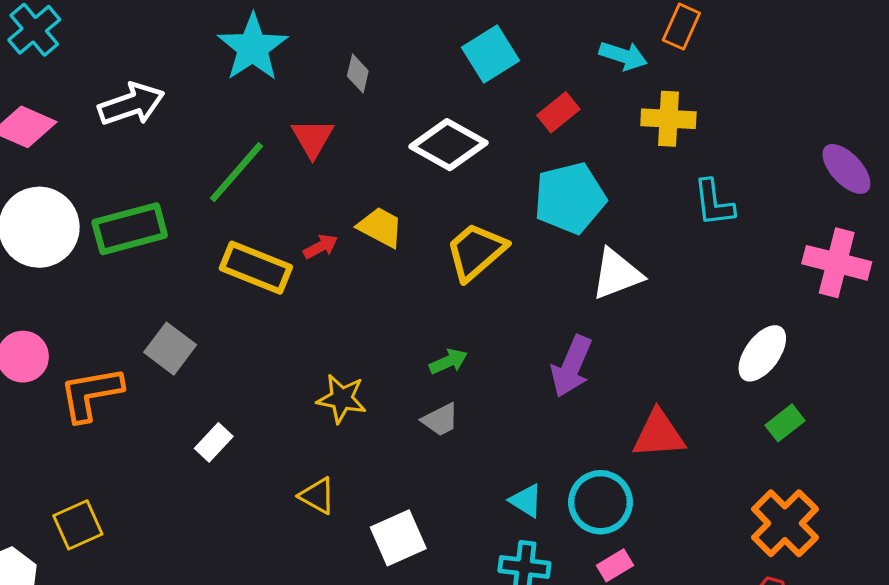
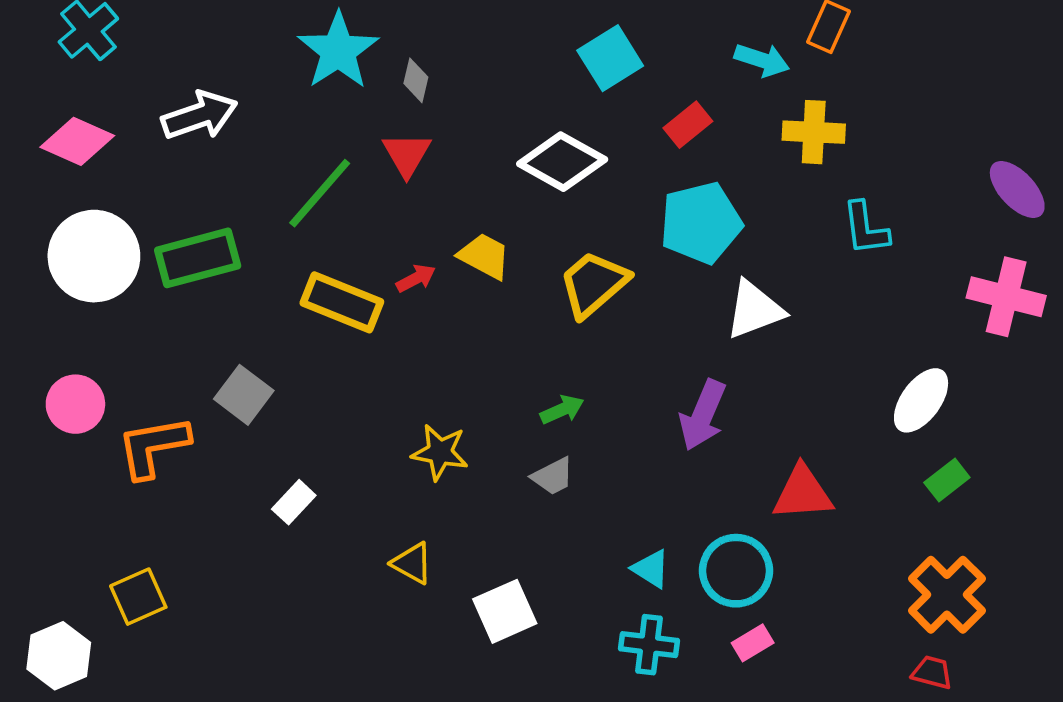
gray diamond: (358, 73) -> (416, 80), moved

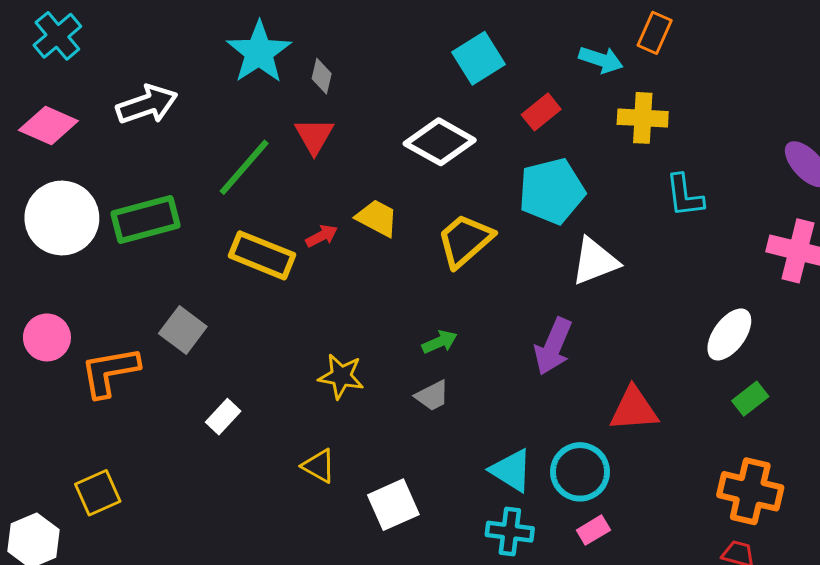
cyan triangle: (651, 569) -> (511, 470), size x1.4
orange cross: (947, 595) -> (750, 491), turned -32

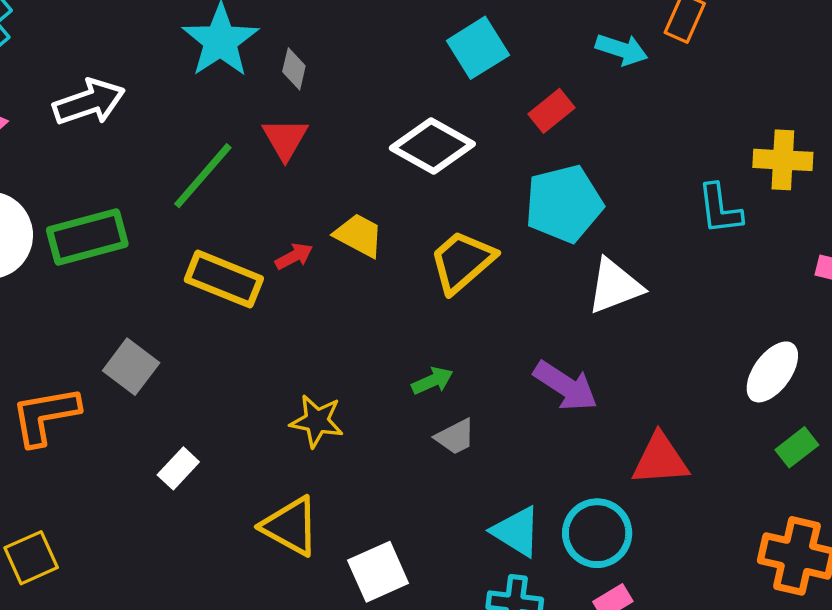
yellow cross: (643, 118) -> (783, 160), moved
purple arrow: (553, 346) -> (566, 386), turned -80
gray trapezoid: (432, 396) -> (455, 437), moved
yellow triangle: (319, 466) -> (290, 526), size x1.5

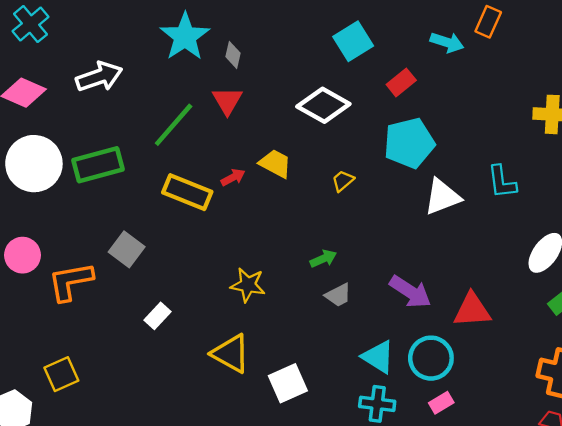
cyan L-shape: (720, 209) -> (502, 182), moved
yellow trapezoid: (462, 262) -> (343, 181), size x0.5
purple arrow: (566, 386) -> (410, 292), moved

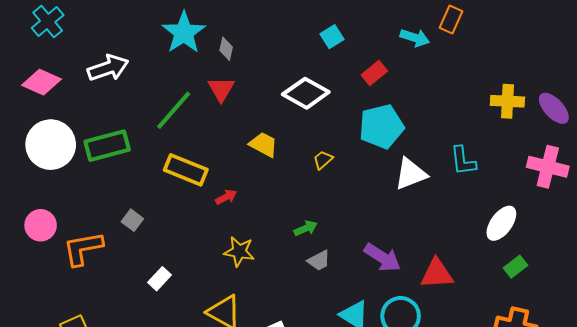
cyan square: (353, 41) -> (332, 37), size x0.7
red arrow: (233, 177) -> (226, 197), moved
gray square: (127, 249) -> (132, 220), size x0.7

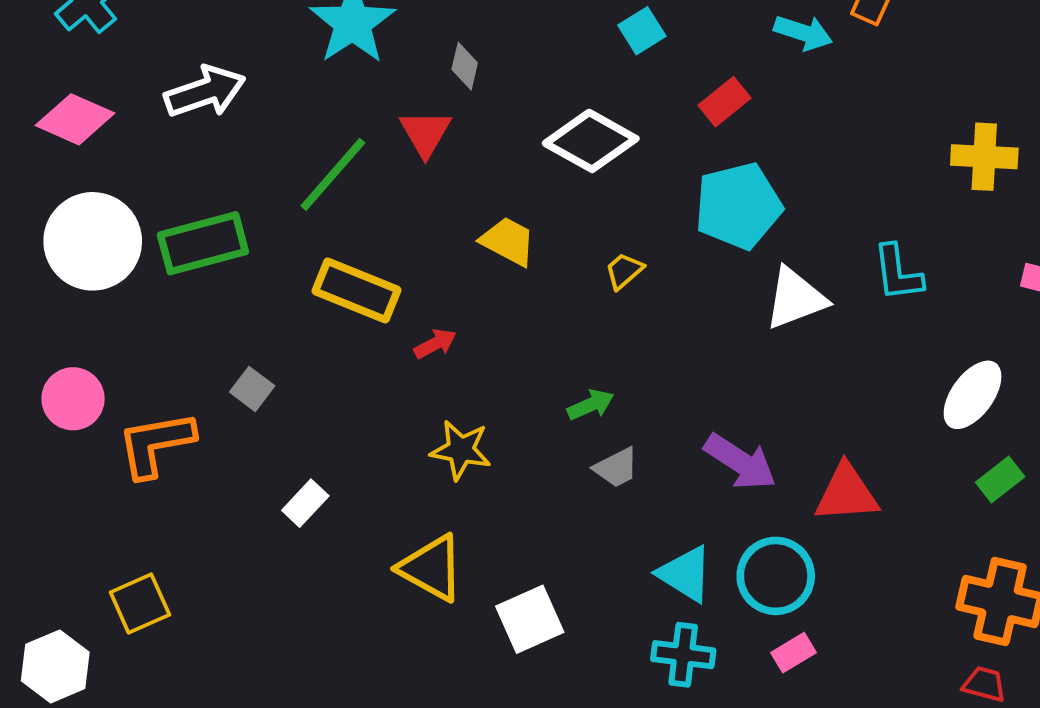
gray diamond: (226, 49) -> (465, 66), moved

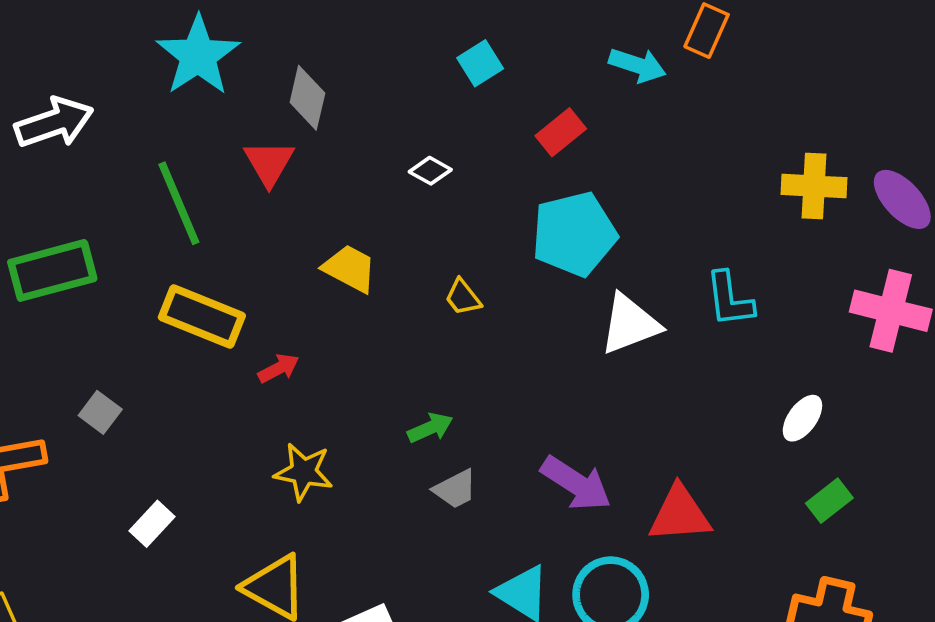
gray diamond: (465, 66) -> (307, 98), size x1.4
white diamond: (591, 141) -> (430, 171), size x0.5
green line: (333, 174) -> (179, 203), turned -64
yellow trapezoid: (624, 271) -> (463, 297), turned -87
white ellipse: (973, 395) -> (802, 418), size x0.7

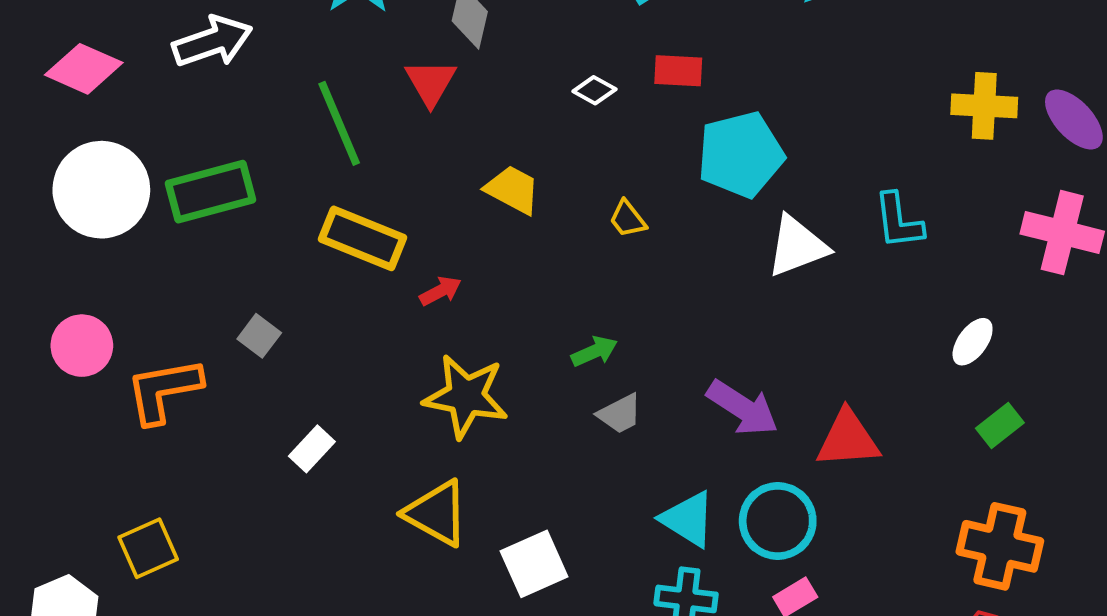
red rectangle: (561, 132) -> (678, 71), moved, turned 42
yellow star: (304, 472) -> (466, 396), size x1.4

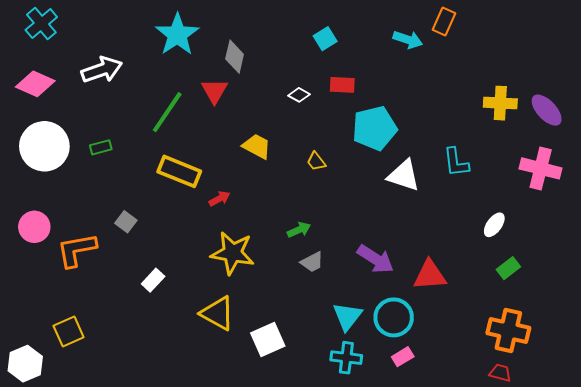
green line: (339, 123) -> (167, 112), turned 57
green rectangle: (210, 192) -> (101, 147), size x0.5
white triangle: (797, 246) -> (404, 175), turned 39
cyan triangle: (688, 519) -> (347, 316), turned 36

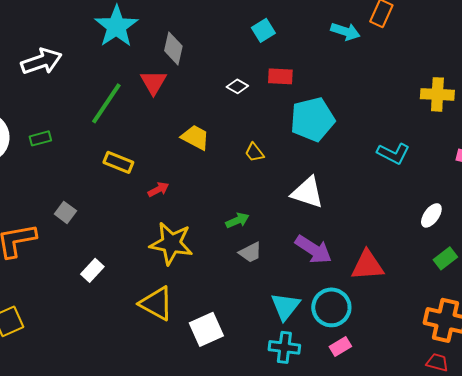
cyan L-shape: (456, 162) -> (393, 153), turned -56
yellow rectangle: (179, 171) -> (118, 162), size x0.7
white triangle: (404, 175) -> (307, 192), moved

